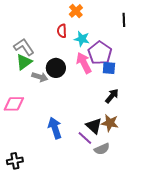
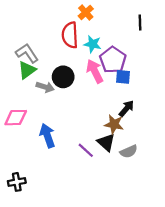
red semicircle: (62, 31) -> (70, 35), size x1.6
brown star: (110, 123) -> (114, 124), moved
blue arrow: (55, 128) -> (47, 136), moved
purple line: (85, 138) -> (86, 150), moved
gray semicircle: (102, 149) -> (129, 151), moved

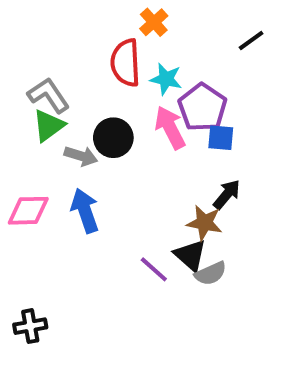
black line: (140, 23) -> (251, 41), turned 56
blue arrow: (47, 136) -> (85, 211), moved
gray semicircle: (129, 151) -> (211, 273), moved

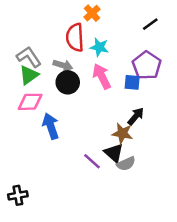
purple pentagon: (202, 107) -> (147, 65), moved
gray arrow: (81, 156) -> (63, 65), moved
pink diamond: (28, 211) -> (30, 102), moved

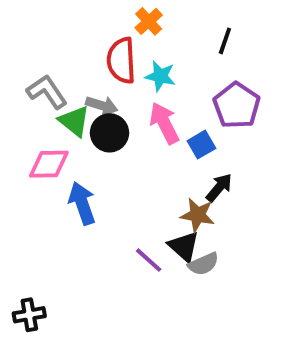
black line: (150, 24) -> (225, 41), moved, turned -35
green triangle: (29, 75) -> (74, 121), moved, turned -45
blue square: (132, 82) -> (201, 145), moved, turned -35

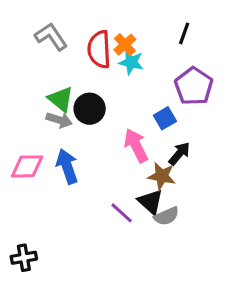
orange cross: (149, 21) -> (125, 45), moved
gray L-shape: (47, 92) -> (51, 37), moved
gray arrow: (102, 105) -> (59, 120), moved
pink arrow: (164, 123) -> (136, 146), moved
pink diamond: (49, 164) -> (27, 166), moved

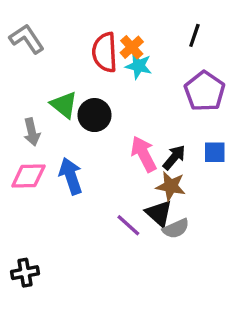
gray L-shape: (51, 37) -> (27, 39), moved
blue square: (165, 118) -> (215, 152), moved, turned 30
gray arrow: (59, 120) -> (32, 132), moved, turned 60
black arrow: (179, 154) -> (174, 157), moved

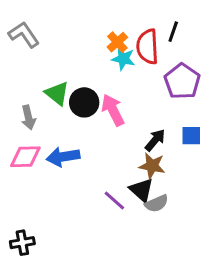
red semicircle: (105, 52) -> (148, 47), moved
pink arrow: (144, 154) -> (113, 110), moved
blue arrow: (71, 176) -> (63, 157), turned -80

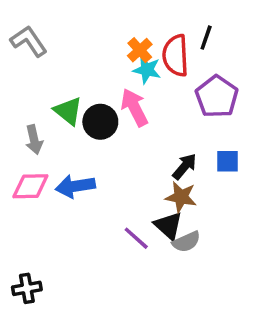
pink arrow: (113, 110) -> (134, 107), moved

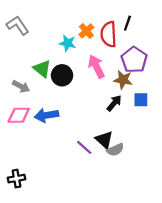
cyan star: (147, 70) -> (68, 43), moved
pink arrow: (134, 107) -> (96, 66), moved
gray arrow: (34, 140) -> (21, 86), turned -49
brown star: (181, 197) -> (123, 80), moved

